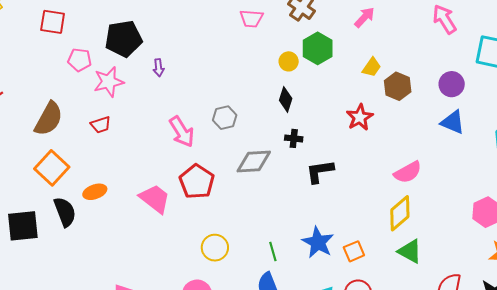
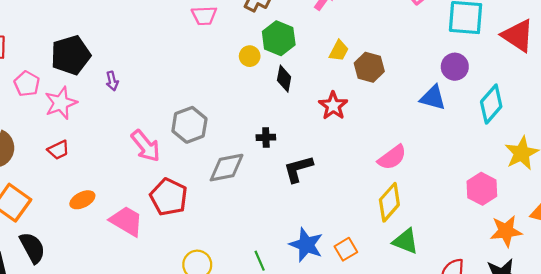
pink pentagon: (80, 60) -> (27, 84), turned 30
purple circle: (452, 84) -> (455, 67), moved
black diamond: (286, 99) -> (284, 79), moved
gray hexagon: (225, 118) -> (189, 125), size x1.4
orange ellipse: (95, 192) -> (82, 200), moved

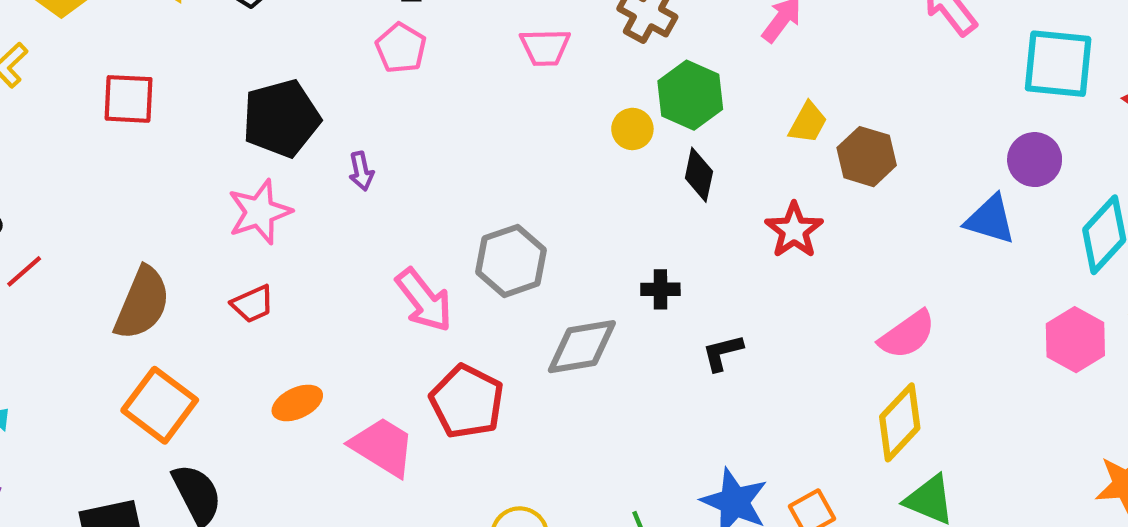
pink pentagon: (27, 84) -> (401, 48), moved
black L-shape: (298, 169) -> (722, 353), size x0.7
pink hexagon: (482, 189) -> (1075, 340), moved

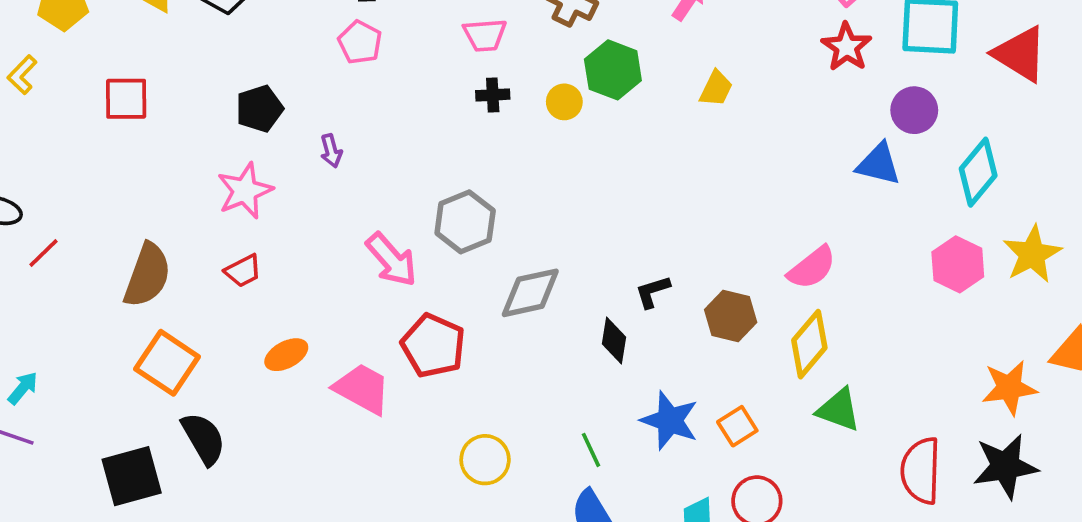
black pentagon: (281, 118) -> (259, 109), size x0.7
brown hexagon: (867, 157) -> (731, 316), moved
black diamond: (699, 175) -> (614, 340), moved
red star: (794, 230) -> (847, 47), moved
black cross: (660, 289) -> (493, 95), moved

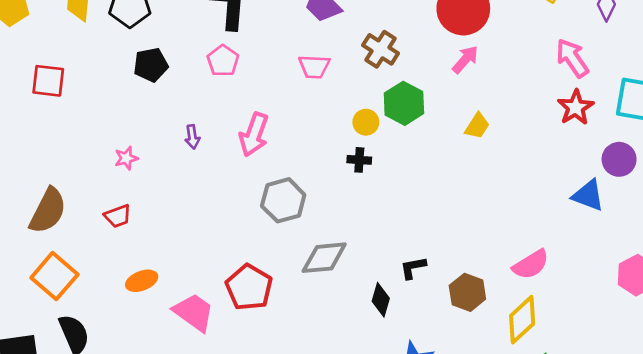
black cross: (493, 95) -> (359, 160), moved
black pentagon: (259, 109) -> (151, 65), moved
pink star: (245, 191) -> (126, 158), size x0.6
pink arrow: (391, 260) -> (254, 135), moved, turned 54

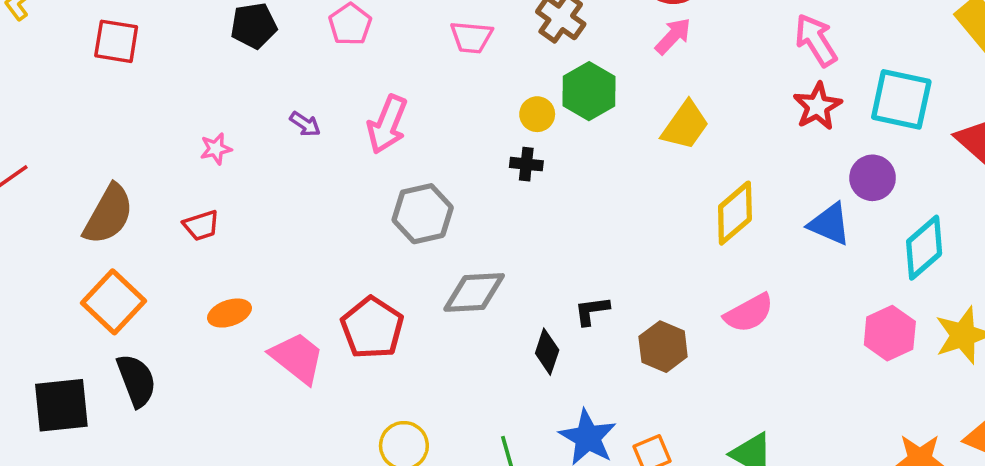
yellow trapezoid: (477, 126) -> (685, 125), size x1.4
purple arrow: (192, 137) -> (305, 124), turned -50
yellow diamond: (522, 320) -> (735, 213), moved

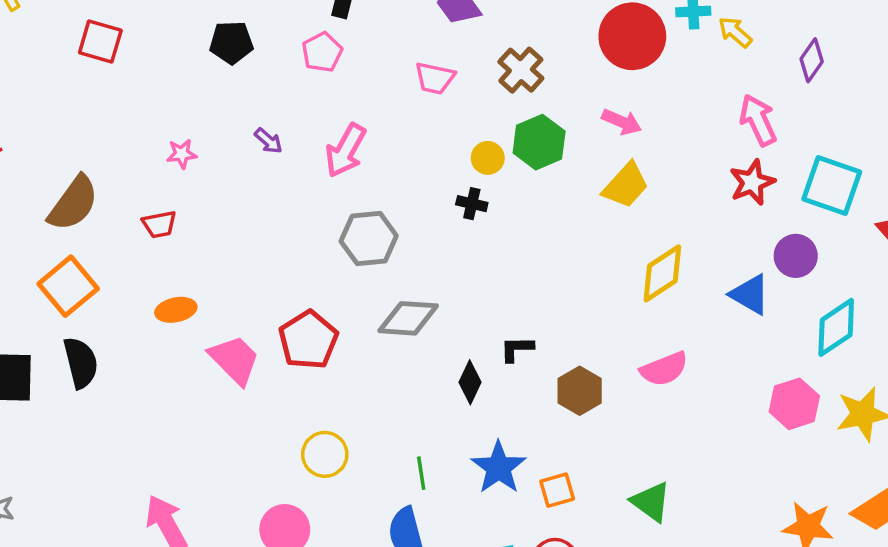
pink arrow: (673, 36) -> (622, 122), moved, turned 63

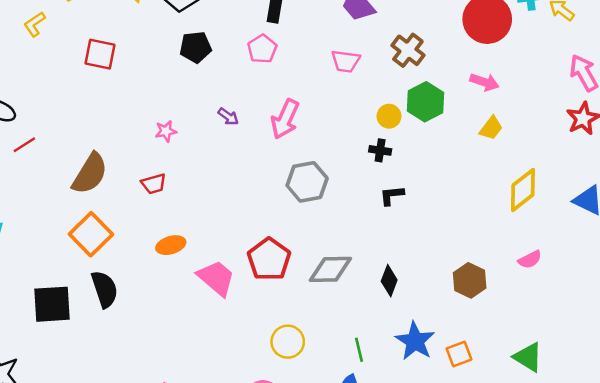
yellow trapezoid: (626, 185) -> (491, 128), size x0.7
gray diamond: (408, 318) -> (330, 269), moved
black L-shape: (517, 349) -> (392, 195), moved
pink semicircle: (664, 369) -> (530, 260), size x0.7

